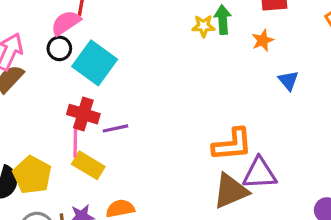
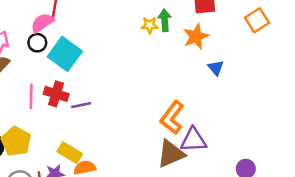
orange star: (263, 40) -> (196, 36), size x1.5
pink line: (75, 141) -> (31, 96), moved
orange L-shape: (232, 144) -> (172, 118), turned 132
yellow rectangle: (88, 165) -> (70, 153), moved

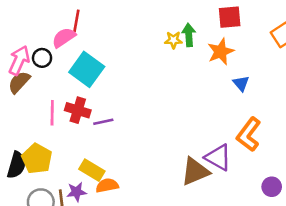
black circle: (37, 43) -> (42, 58), moved
orange L-shape: (172, 118) -> (249, 134), moved
purple triangle: (193, 140) -> (218, 157), turned 32

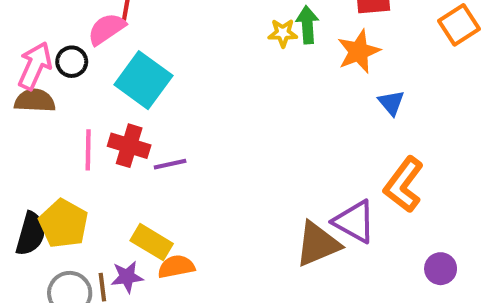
brown semicircle: (19, 82) -> (35, 101), turned 50

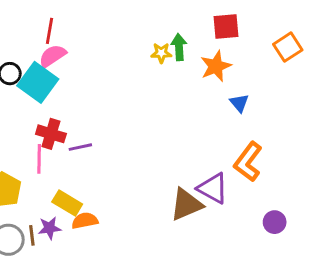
pink semicircle: (107, 29) -> (52, 56), moved
cyan square: (143, 80) -> (38, 82), moved
pink line: (88, 150) -> (39, 159), moved

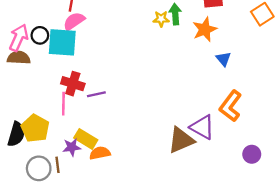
cyan square: (38, 82) -> (62, 42), turned -32
purple star: (49, 228) -> (72, 147), moved

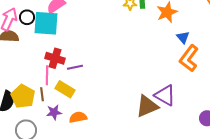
orange L-shape: (231, 106) -> (189, 58), moved
yellow rectangle: (86, 139) -> (65, 89), moved
brown line: (58, 165) -> (42, 94), moved

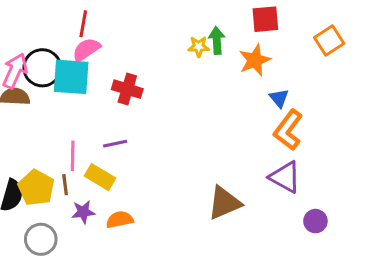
black circle: (27, 17) -> (42, 68), size x1.6
red cross: (55, 58) -> (127, 89), moved
purple triangle: (165, 95) -> (285, 177), moved

